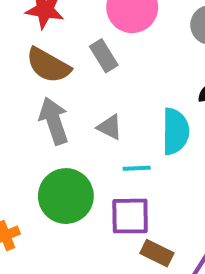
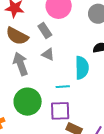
gray triangle: (110, 127) -> (48, 54), moved

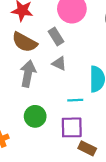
gray arrow: (21, 64) -> (28, 74), turned 30
green circle: (28, 102) -> (35, 116), size x0.7

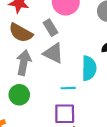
gray triangle: (59, 63) -> (53, 53), size x1.5
green circle: (35, 116) -> (19, 95), moved

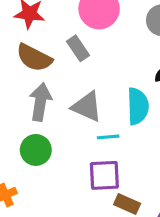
gray triangle: (53, 53) -> (87, 107), moved

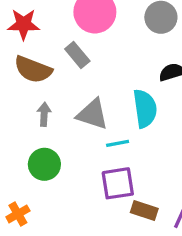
gray arrow: (40, 102) -> (44, 114), size x0.6

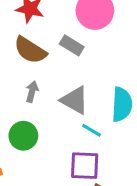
gray rectangle: (77, 55) -> (72, 45), turned -30
cyan line: (118, 143) -> (92, 130), turned 30

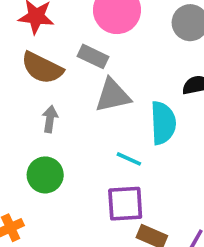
gray triangle: (75, 100) -> (113, 95), moved, turned -36

